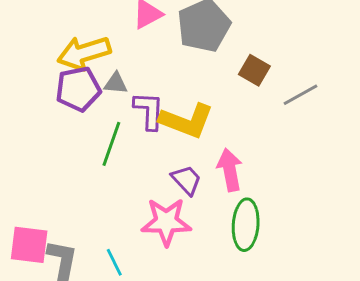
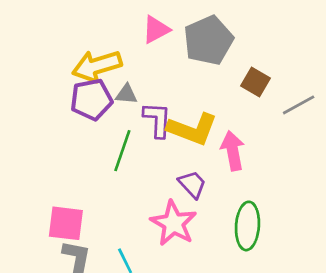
pink arrow: (230, 170) -> (233, 151), moved
pink star: (166, 222) -> (173, 223), turned 30
pink square: (29, 245) -> (66, 223), moved

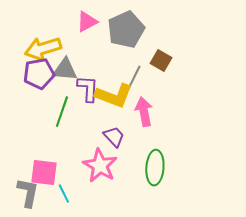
gray triangle: (126, 94) -> (65, 70), size x1.5
gray line: (299, 105) -> (134, 78), moved, turned -35
pink square: (66, 223) -> (44, 173), moved

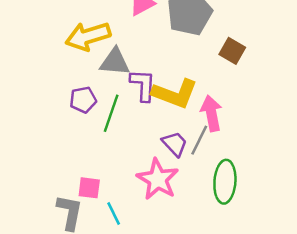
purple pentagon: (39, 74) -> (83, 100), moved, size x0.7
gray line: (134, 78) -> (199, 140), moved
pink square: (44, 173) -> (89, 188), size x0.7

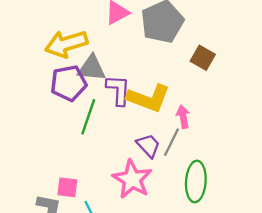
purple pentagon: (83, 100) -> (69, 83), moved, size x1.4
pink arrow: (211, 113) -> (183, 117), size x0.7

